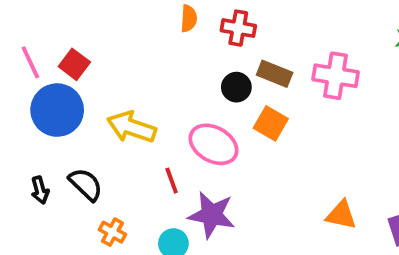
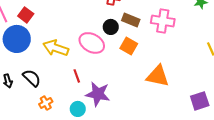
pink ellipse: (213, 144) -> (92, 43), moved
orange triangle: (341, 215) -> (158, 76), moved, size x1.4
orange cross: (112, 232) -> (46, 103), turned 32

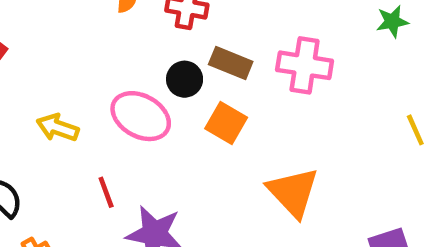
yellow arrow: (56, 48) -> (58, 128), size x0.7
orange triangle: (158, 76) -> (293, 192), turned 35

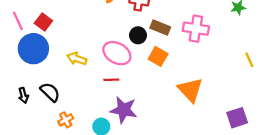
red line: (106, 192) -> (111, 80), moved, turned -72

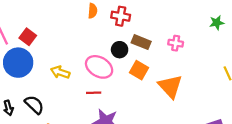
pink cross: (196, 29) -> (176, 43), size x0.6
orange triangle: (190, 90) -> (170, 86), moved

